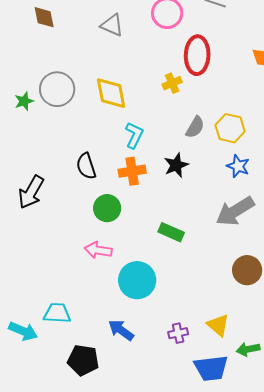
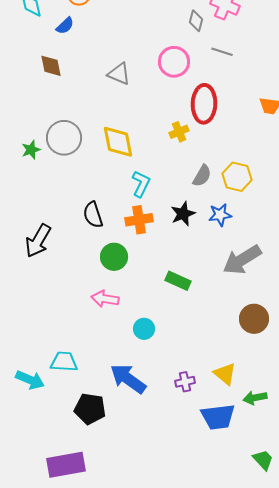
blue star: (238, 166) -> (220, 215), moved, turned -30
cyan circle: (137, 280) -> (144, 329), size x0.6
blue arrow: (121, 330) -> (128, 379), size x1.4

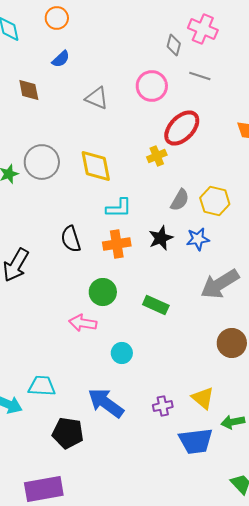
blue semicircle: (65, 26) -> (61, 59), moved
red ellipse: (204, 104) -> (182, 128), turned 42
cyan L-shape: (141, 184) -> (119, 208), turned 64
green circle: (114, 257) -> (103, 292), moved

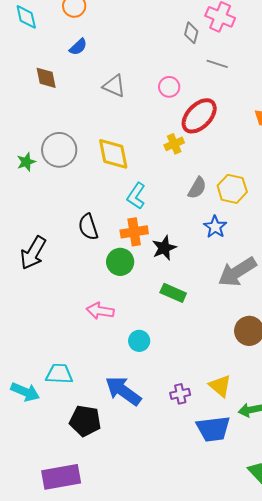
pink circle: (152, 86) -> (169, 87), moved, size x0.7
cyan L-shape: (119, 208) -> (136, 196), turned 124
black star: (161, 238) -> (164, 248), moved
blue star: (198, 239) -> (215, 227), turned -30
green circle: (103, 292) -> (120, 262), moved

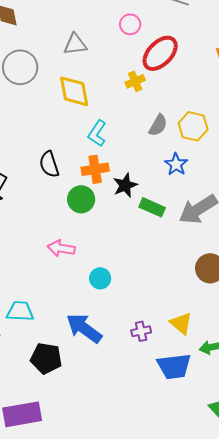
gray triangle: (114, 86) -> (75, 44), moved, turned -30
gray circle: (59, 150) -> (20, 67), moved
green rectangle: (173, 293) -> (152, 207), moved

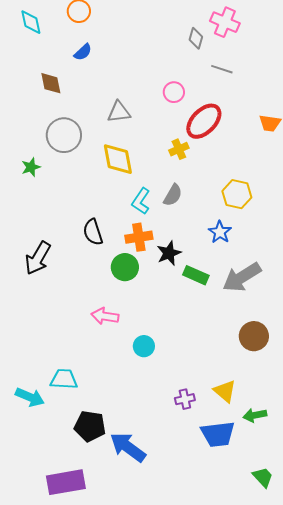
gray semicircle: (158, 125) -> (173, 195), moved
blue arrow: (84, 328) -> (128, 447), moved

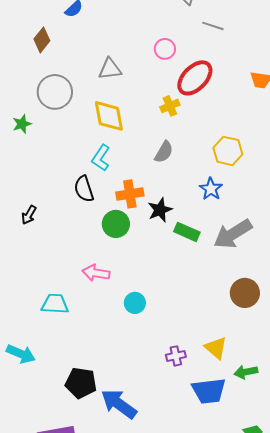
brown diamond: (51, 83) -> (42, 40), turned 50
cyan L-shape: (141, 201) -> (101, 158), moved
black arrow: (38, 258) -> (29, 215), size x0.6
cyan trapezoid: (64, 379) -> (55, 304), moved

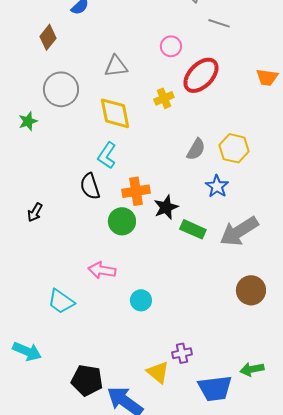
yellow cross: (170, 106) -> (164, 98), moved
gray semicircle: (164, 152) -> (196, 149), moved
cyan trapezoid: (55, 304) -> (61, 301), turned -148
yellow triangle: (216, 348) -> (158, 372), moved

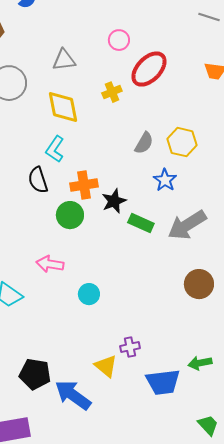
gray line: (219, 23) -> (209, 17), moved

